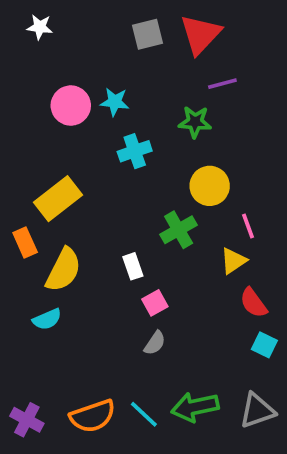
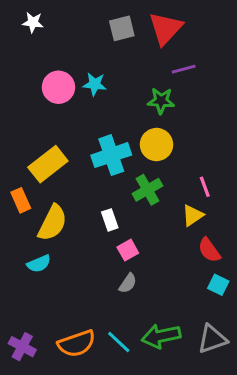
cyan cross: (135, 151) -> (111, 155), moved, size x1.4
yellow circle: (210, 186) -> (156, 145), moved

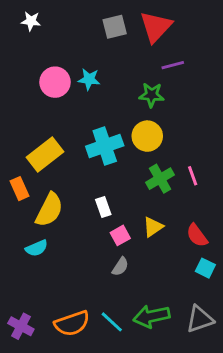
green cross: (147, 190) -> (160, 179), moved
yellow triangle: (193, 215) -> (153, 227), moved

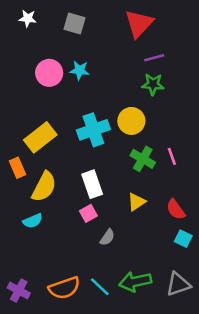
gray square: (115, 27) -> (74, 24), moved, turned 30
green star: (152, 95) -> (153, 84), moved
green cross: (160, 179) -> (143, 159), turned -30
white rectangle: (103, 207) -> (92, 184), size x1.5
pink square: (120, 235) -> (88, 213), moved

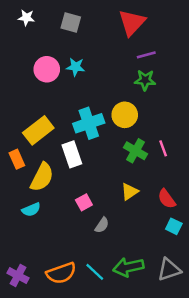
white rectangle: (92, 184) -> (72, 154), moved

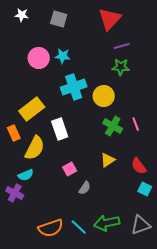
cyan cross: (89, 123) -> (74, 87), moved
purple cross: (18, 276) -> (15, 193), moved

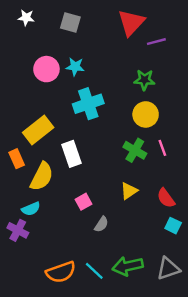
purple line: (122, 46) -> (156, 42), moved
yellow circle: (104, 96) -> (146, 114), moved

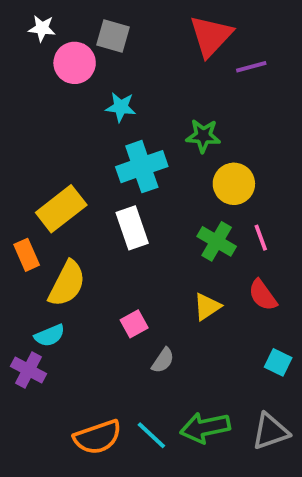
pink circle: (46, 69) -> (75, 63), moved
green star: (144, 80) -> (203, 136), moved
white rectangle: (72, 154) -> (132, 228), moved
red semicircle: (166, 198) -> (263, 295), moved

